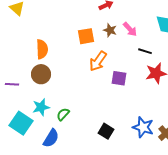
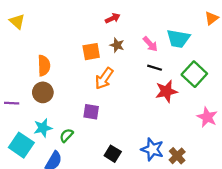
pink arrow: (130, 29) -> (150, 44), moved
purple square: (119, 78) -> (91, 112), moved

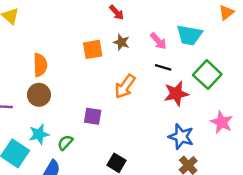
red arrow: (113, 18) -> (117, 12), turned 72
orange arrow: (104, 78) -> (125, 86), moved
blue star: (152, 149) -> (181, 137), moved

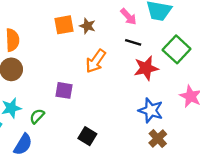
brown star: (121, 42) -> (87, 26), moved

